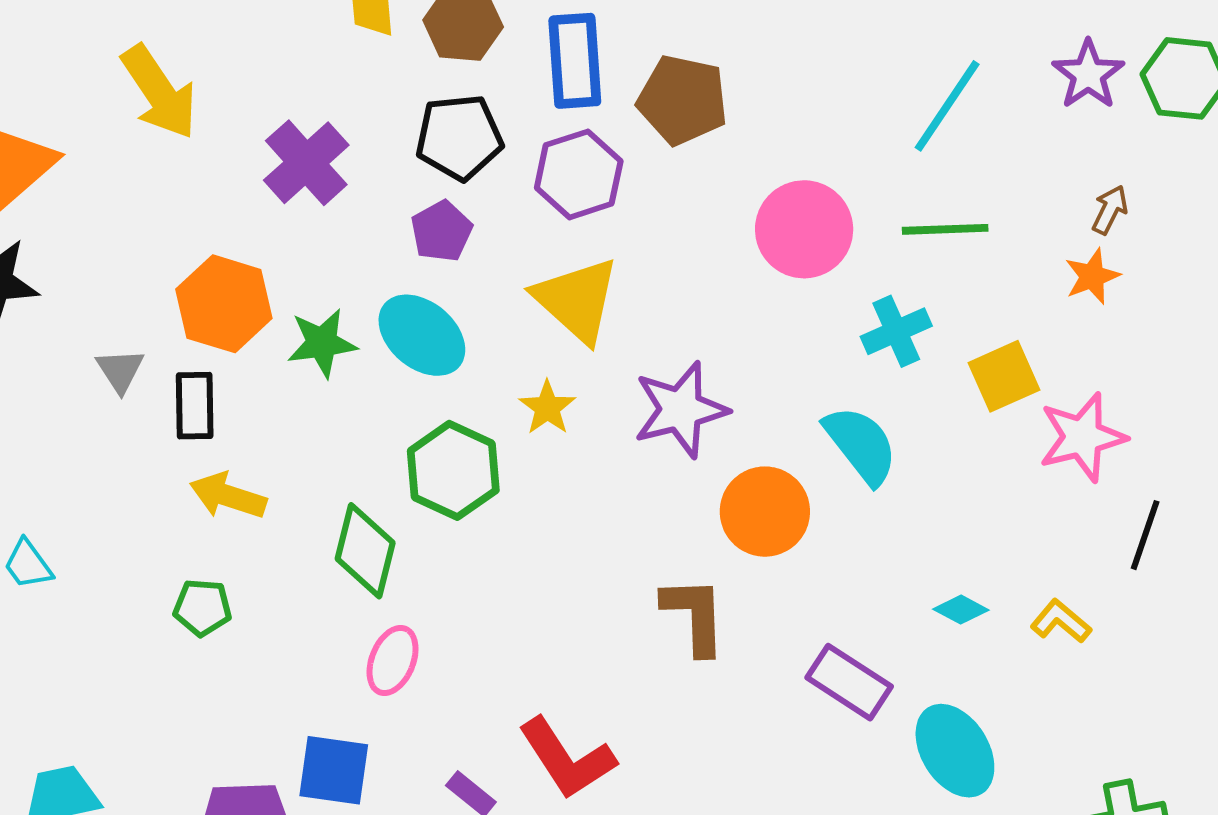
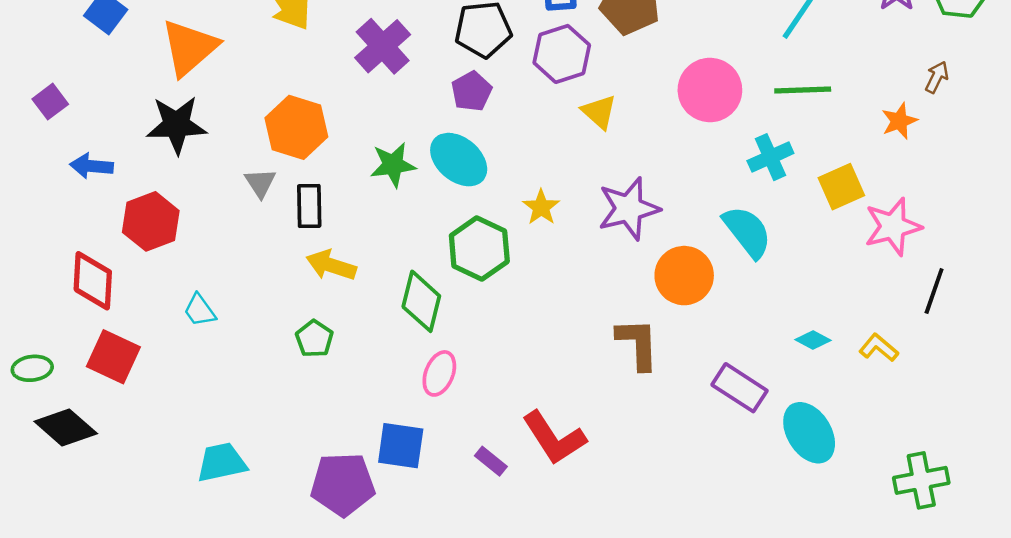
brown arrow: (1110, 210) -> (937, 77), moved
yellow triangle: (577, 300) -> (599, 112), moved, size x0.6
orange hexagon: (224, 304) -> (296, 127), moved
green pentagon: (202, 608) -> (314, 339), turned 30

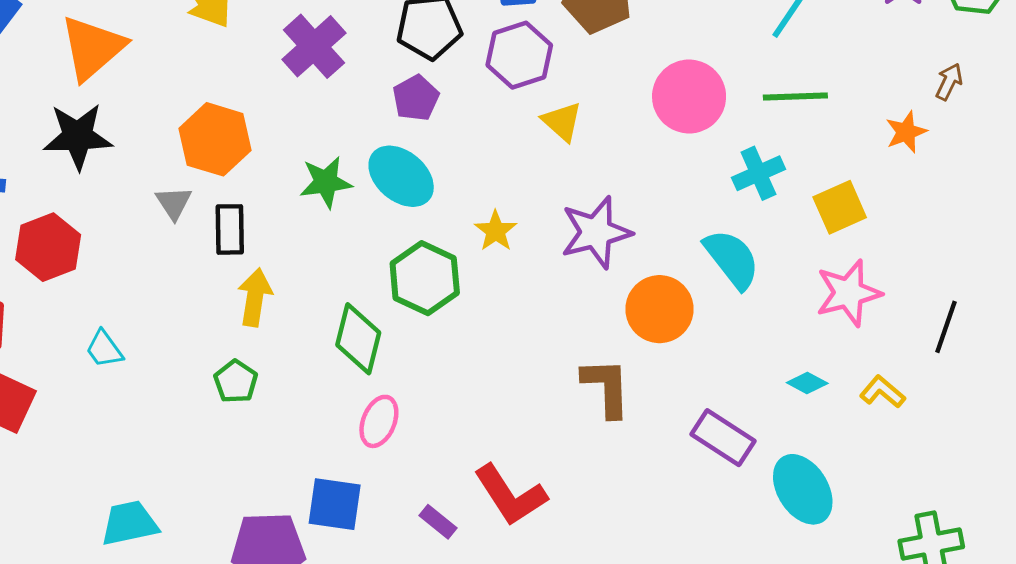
pink star: (893, 227) -> (849, 293), moved
yellow arrow: (331, 265) -> (255, 297), turned 81

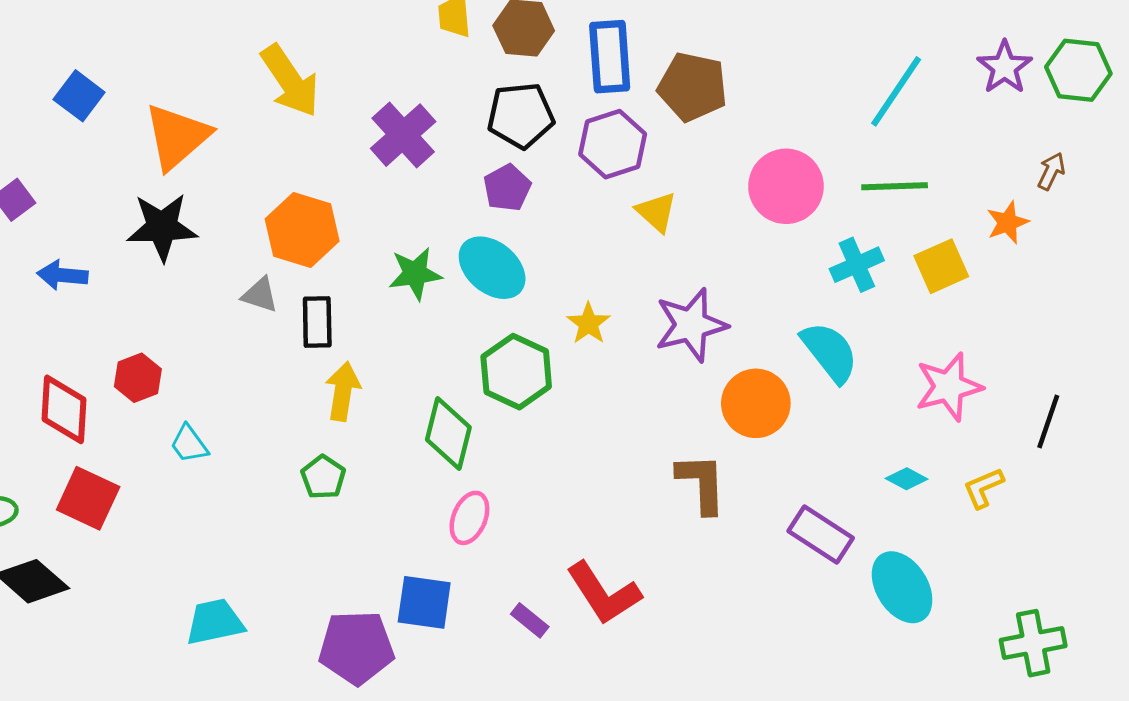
gray triangle: (174, 203) -> (260, 295), turned -39
yellow square: (840, 207) -> (941, 266), moved
red hexagon: (48, 247) -> (138, 378), moved, size x0.7
yellow L-shape: (882, 392) -> (983, 488), turned -63

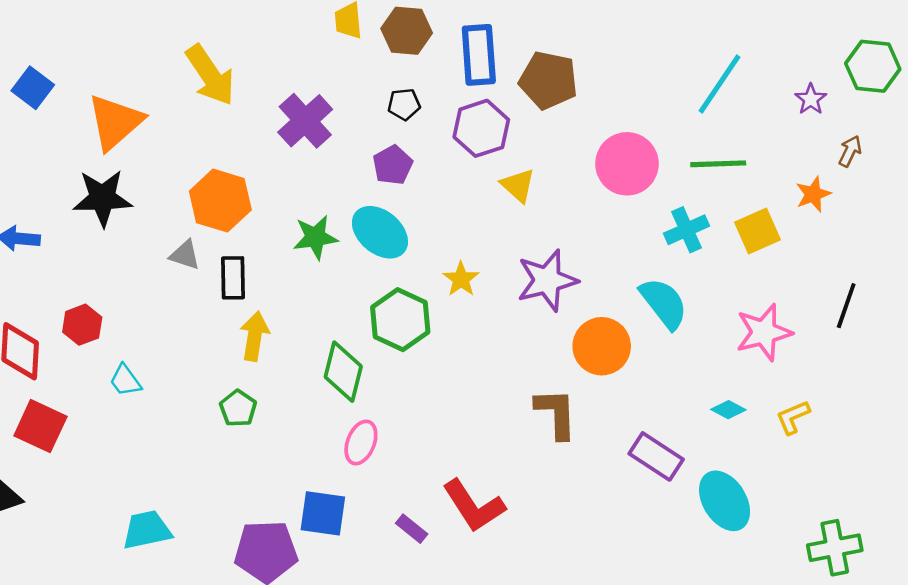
purple star: (1005, 67) -> (811, 99), moved, size x0.7
black pentagon: (521, 115) -> (404, 104), size x0.6
black line: (1048, 421) -> (846, 306), moved

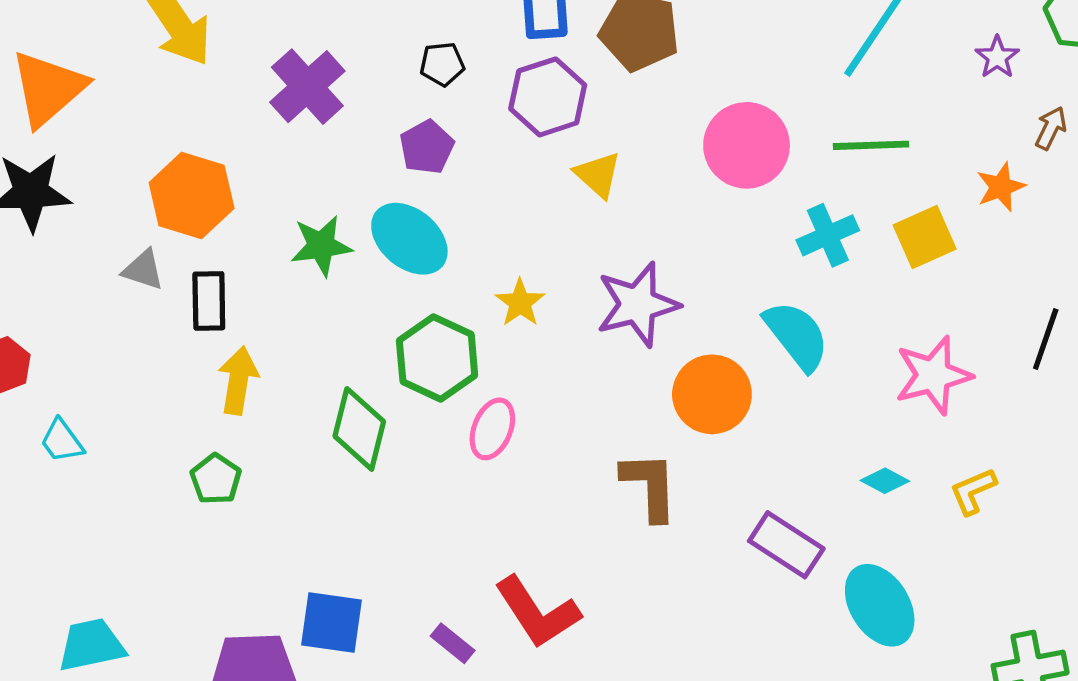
pink ellipse: (361, 443) -> (492, 429), moved

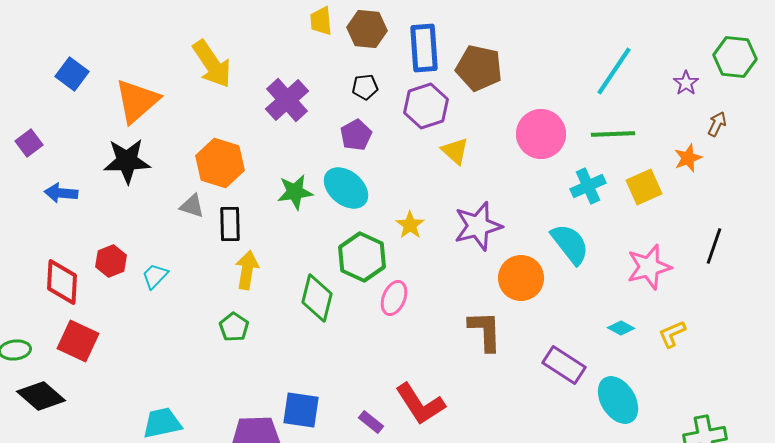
cyan trapezoid: (62, 441) -> (155, 276), moved, turned 80

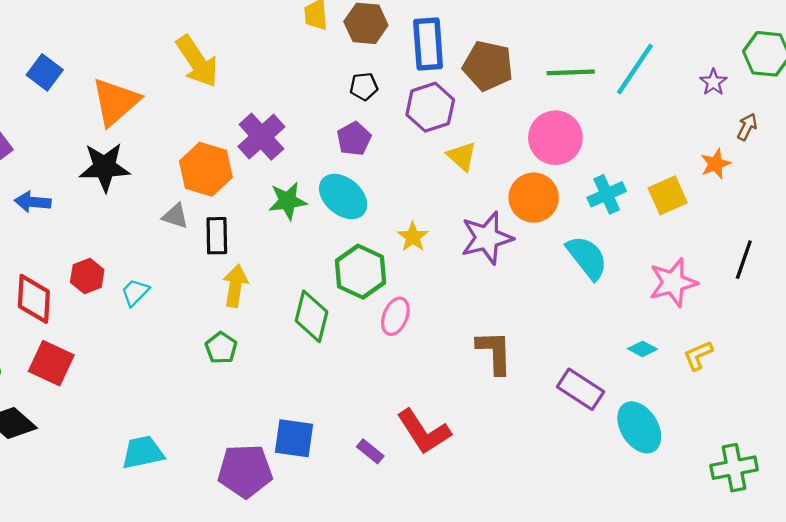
purple cross: (287, 100) -> (261, 137), moved
green line: (613, 134) -> (571, 72), moved
orange circle: (521, 278) -> (534, 198), moved

